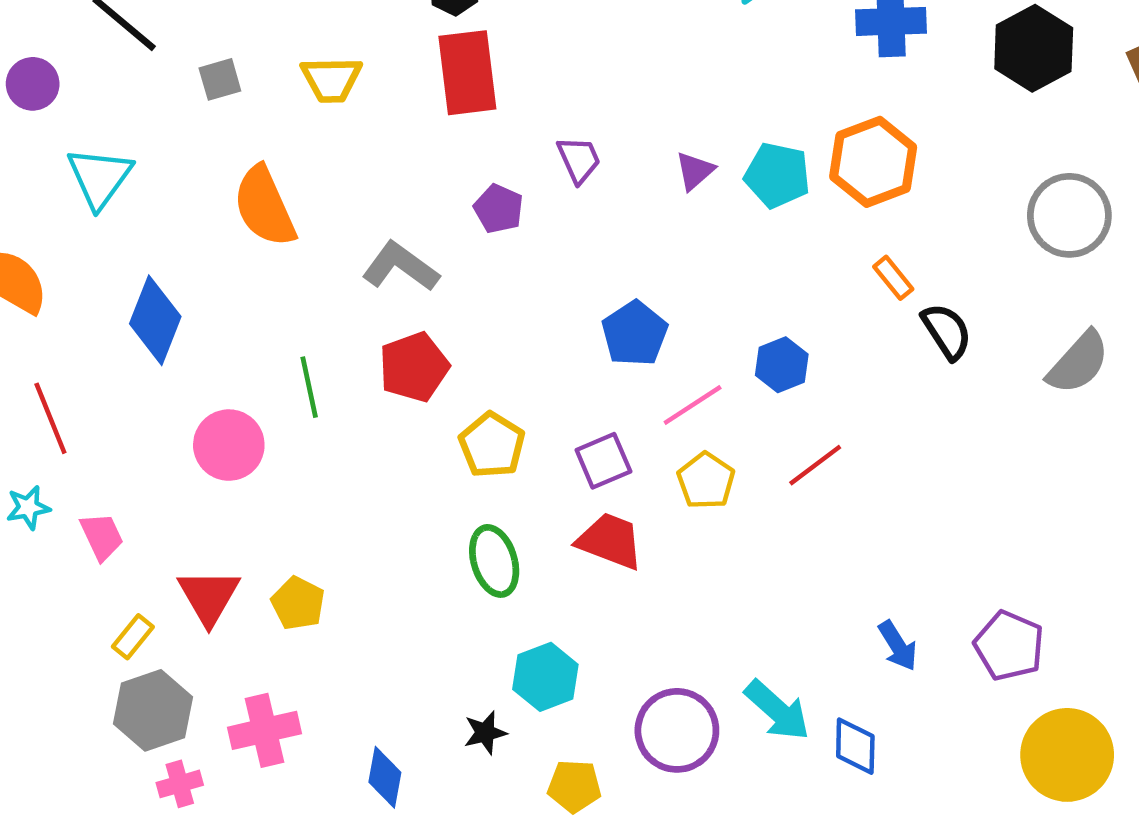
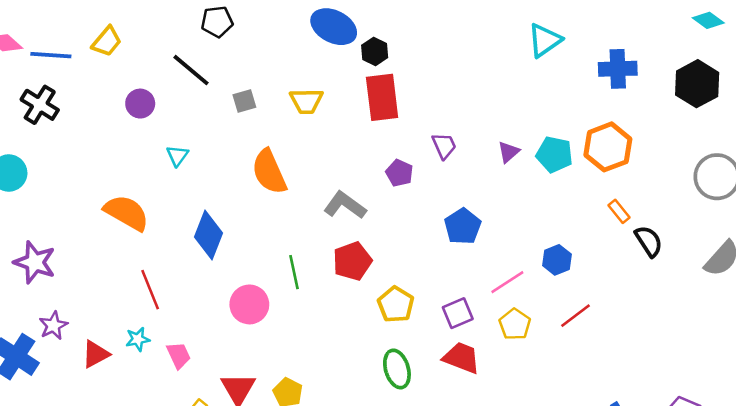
cyan triangle: (100, 178) -> (177, 156), size x0.6
blue pentagon: (635, 334) -> (463, 226), moved

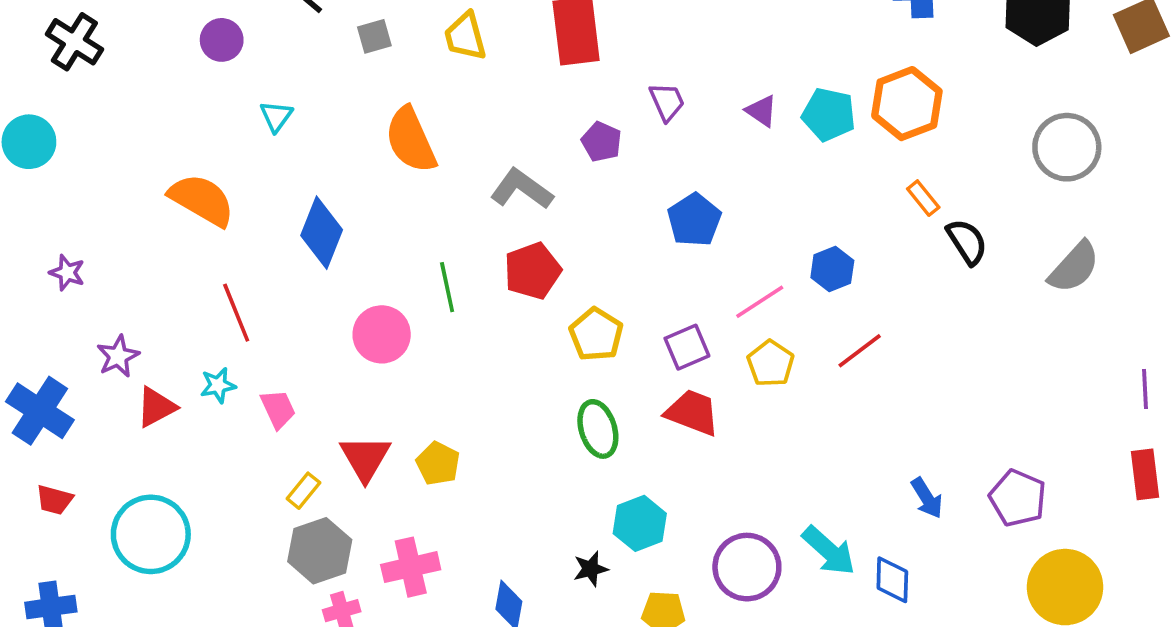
yellow trapezoid: (306, 101) -> (465, 36), turned 76
purple triangle: (509, 152) -> (761, 111), turned -45
purple star: (35, 262) -> (67, 273), size x0.6
purple star: (53, 326) -> (118, 356), moved

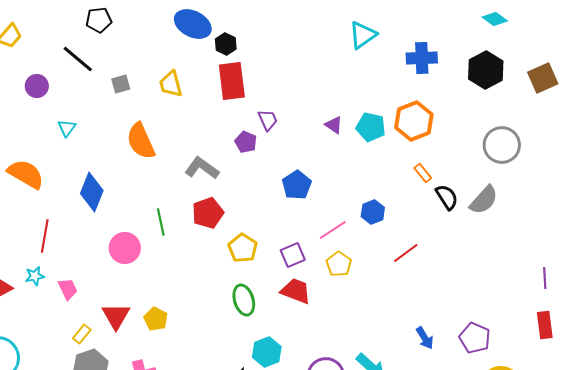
purple trapezoid: (667, 102) -> (268, 120), moved
gray semicircle: (1074, 267) -> (484, 200), moved
red line: (236, 313) -> (45, 236), turned 32
red line: (860, 351) -> (406, 253), moved

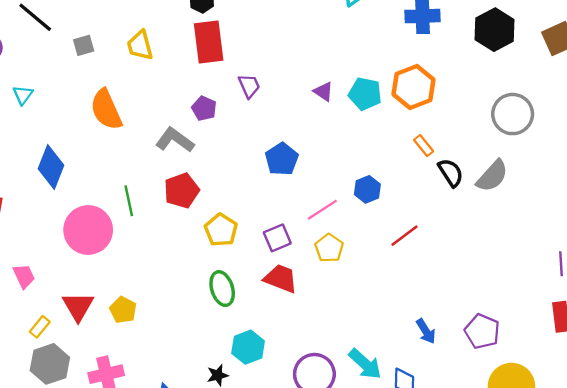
purple pentagon: (246, 142) -> (204, 108), moved
pink circle: (125, 248) -> (88, 230), size x1.4

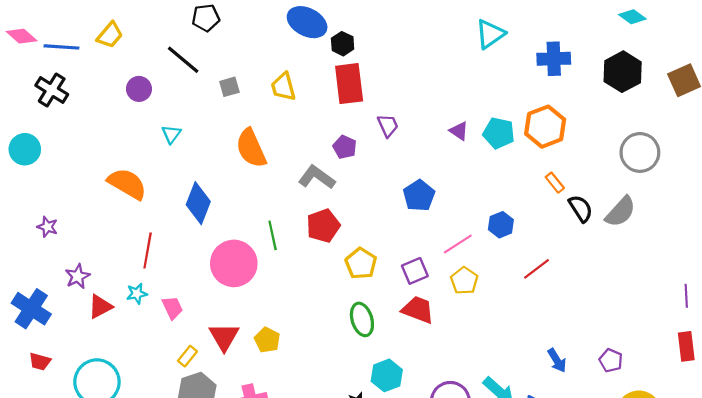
purple pentagon: (482, 331) -> (611, 360), size x0.7

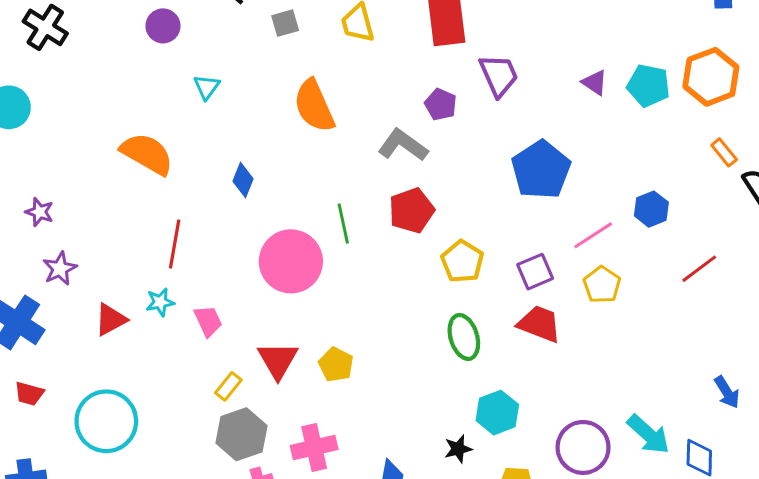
purple trapezoid: (388, 126) -> (499, 75), size x1.4
blue pentagon: (419, 196) -> (541, 170), size x1.4
blue diamond: (198, 203) -> (243, 180), size x0.6
purple star: (78, 276) -> (60, 269), moved

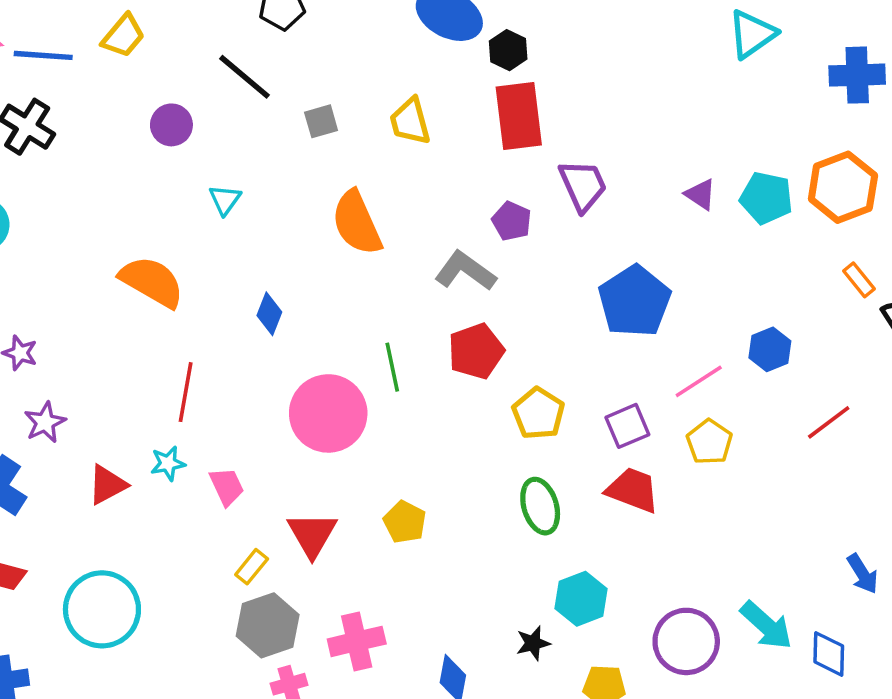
yellow pentagon: (336, 365) -> (405, 522), moved

